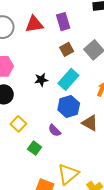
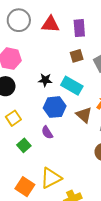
cyan rectangle: (68, 79) -> (72, 86), turned 65
blue hexagon: (69, 106) -> (55, 107), moved
brown triangle: (90, 123) -> (84, 115), moved

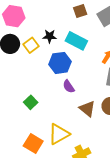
brown triangle: (84, 115) -> (87, 109), moved
yellow square: (13, 118) -> (31, 45), moved
purple semicircle: (47, 132) -> (69, 86), moved

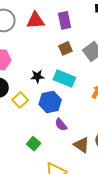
yellow square: (31, 45) -> (20, 100), moved
green square: (31, 102) -> (34, 144), moved

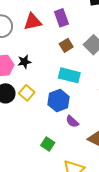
black star: (37, 76) -> (24, 62), moved
yellow square: (20, 100) -> (27, 93), moved

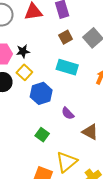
yellow square: (27, 93) -> (24, 72), moved
blue hexagon: (58, 101) -> (41, 93), moved

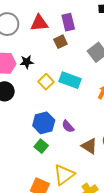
brown square: (66, 37) -> (60, 42), moved
yellow square: (24, 72) -> (46, 82), moved
blue hexagon: (41, 93) -> (44, 123), moved

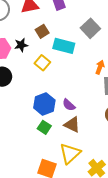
brown square: (60, 42) -> (42, 31), moved
cyan rectangle: (70, 80) -> (64, 46), moved
brown triangle: (89, 146) -> (72, 125), moved

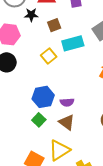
black star: (21, 45) -> (31, 15), moved
cyan rectangle: (64, 46) -> (73, 43), turned -40
purple semicircle: (69, 105) -> (67, 102), turned -56

